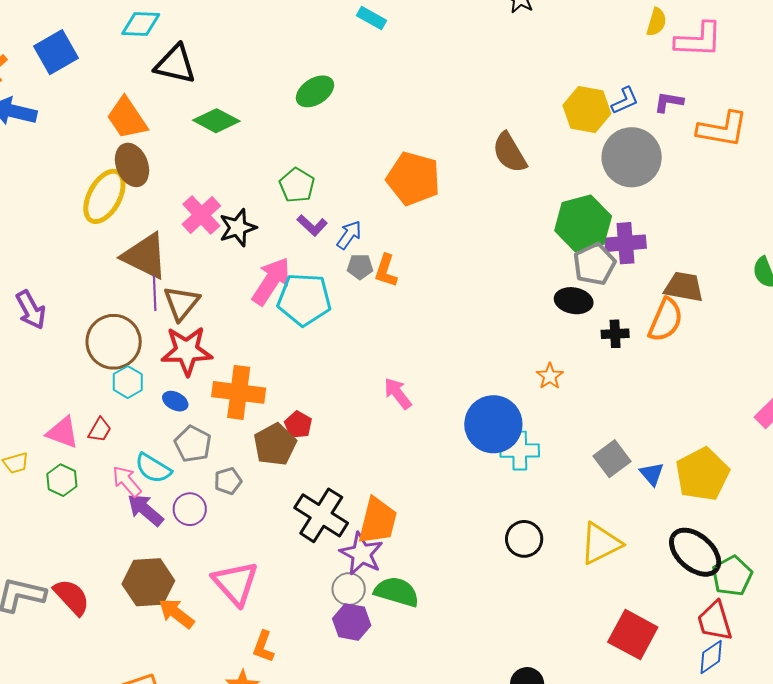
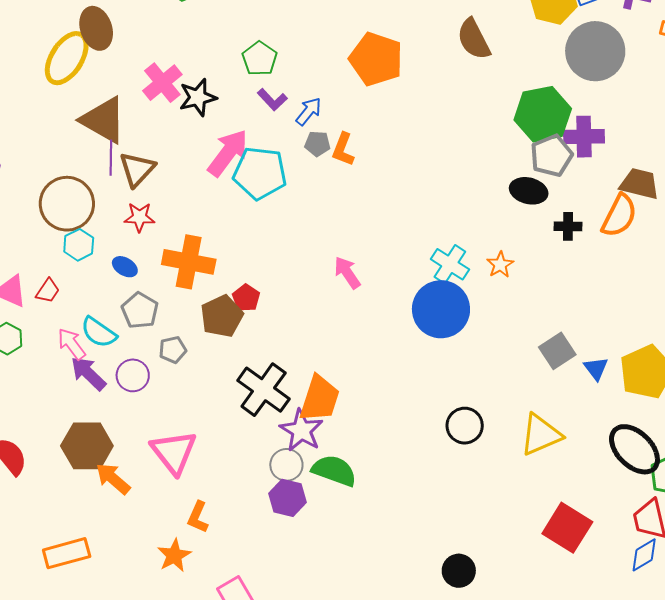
red star: (187, 351) -> (139, 217), size x0.6
cyan cross: (520, 451) -> (450, 264), moved, turned 30

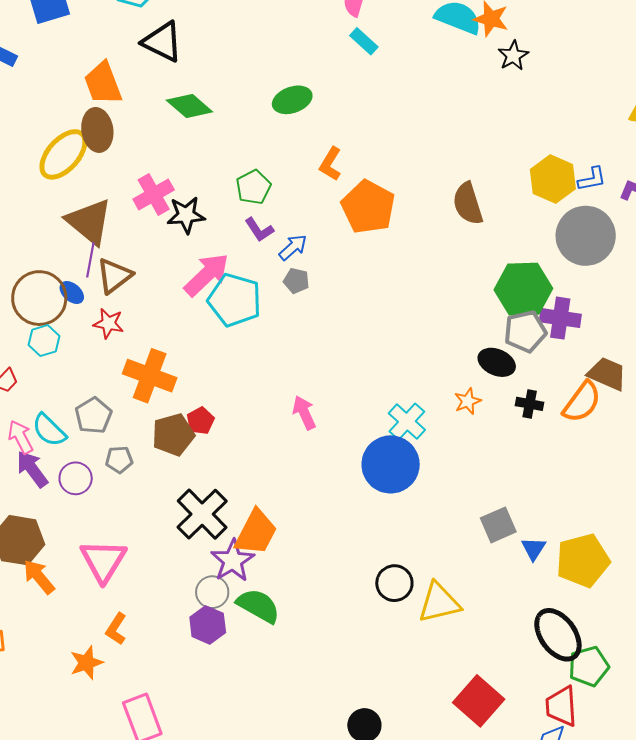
orange L-shape: (343, 149) -> (330, 164), moved
orange star: (500, 265) -> (468, 401), moved
blue ellipse: (125, 267) -> (72, 293), moved
yellow triangle: (541, 435) -> (439, 603), moved

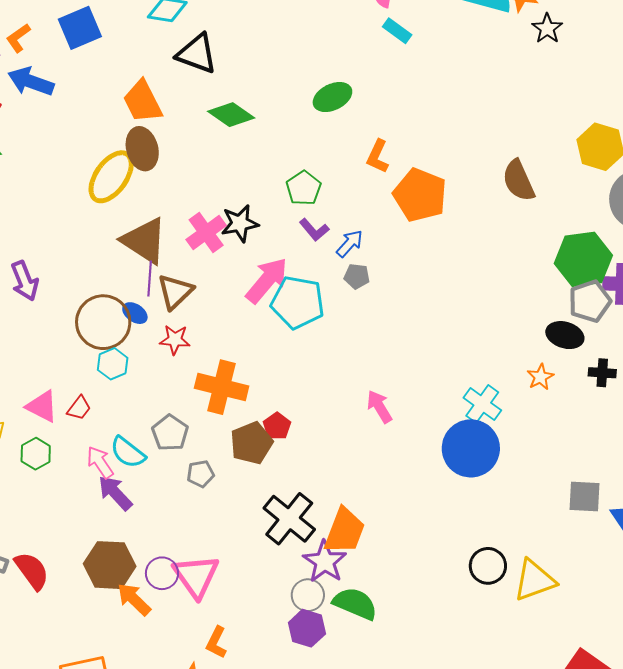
pink cross: (154, 194) -> (206, 233), moved
purple circle: (76, 478) -> (162, 573), moved
gray square: (498, 525) -> (585, 496), turned 33

